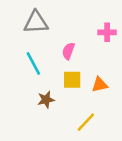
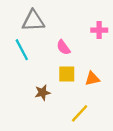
pink semicircle: (68, 51) -> (63, 47), turned -56
cyan line: (33, 63) -> (22, 50), moved

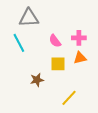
pink cross: (99, 30) -> (79, 38), moved
orange triangle: (92, 79) -> (80, 58), moved

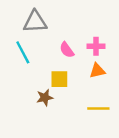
yellow square: (58, 64) -> (59, 79), moved
yellow line: (69, 98) -> (98, 108), moved, turned 48

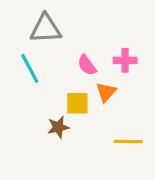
orange triangle: (97, 71) -> (106, 92), moved, turned -35

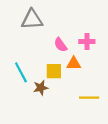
cyan line: (30, 68) -> (21, 72), moved
orange triangle: (106, 92) -> (74, 64), turned 48

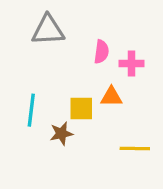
pink semicircle: (61, 45) -> (101, 52), moved, turned -136
cyan line: (21, 72) -> (31, 110), turned 35

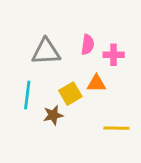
gray triangle: (48, 30) -> (46, 52), moved
yellow square: (81, 108) -> (70, 94), turned -30

